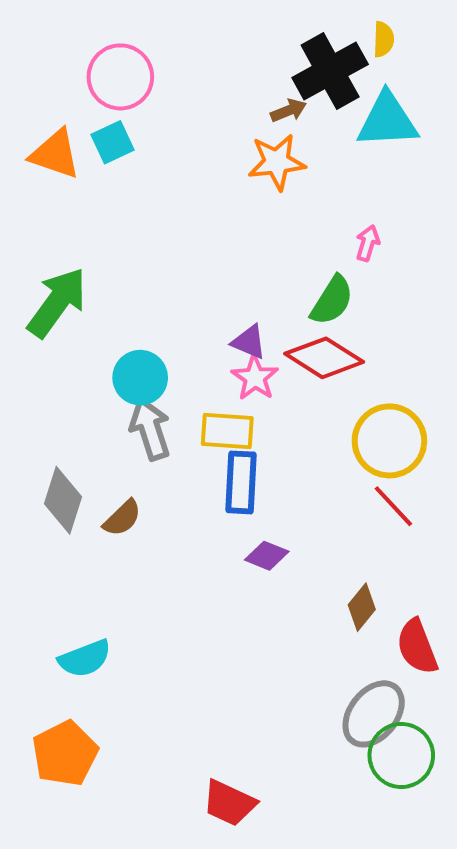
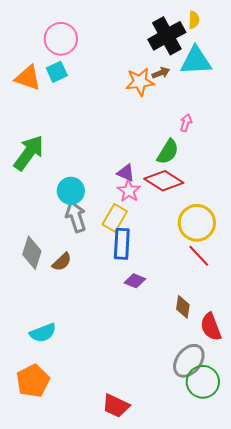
brown arrow: (289, 111) -> (161, 73), moved
yellow rectangle: (227, 431) -> (115, 218), turned -64
brown diamond: (362, 607) -> (183, 307), turned -30

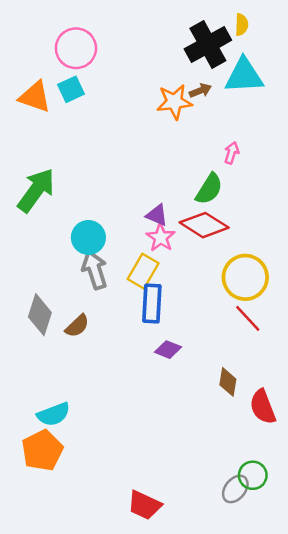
gray ellipse: (189, 361) -> (235, 489), moved, size x0.7
orange pentagon: (33, 381) -> (42, 450), moved
green circle: (203, 382) -> (253, 475), size x0.7

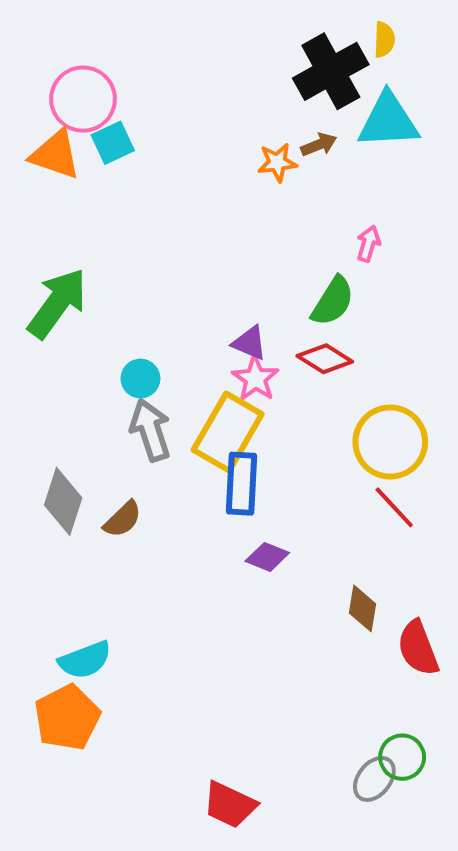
pink circle: (76, 48) -> (83, 99), moved
orange star: (174, 102) -> (277, 162), size x0.7
red diamond: (204, 225) -> (325, 359), size x0.7
cyan circle: (88, 237) -> (140, 379), size x0.7
yellow rectangle: (143, 271) -> (228, 432), size x1.4

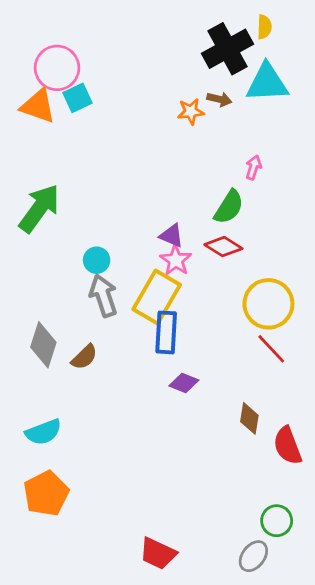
brown arrow: (319, 145) -> (219, 99), turned 35
cyan semicircle: (85, 660) -> (43, 432), moved
gray ellipse: (374, 779) -> (253, 556), moved

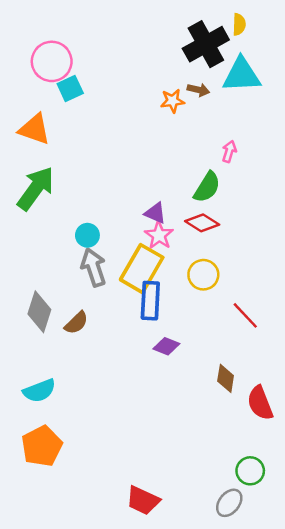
orange triangle: (38, 106) -> (34, 129), moved
yellow circle: (268, 304) -> (203, 275), moved, size x0.7

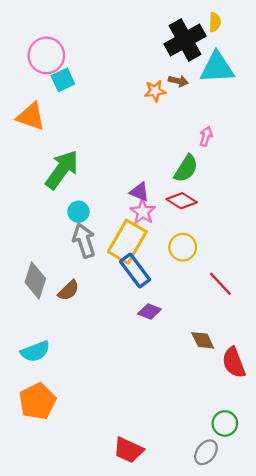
green arrow: (36, 188) -> (62, 170), moved
blue rectangle: (150, 301) -> (135, 270), turned -40
brown diamond: (226, 378) -> (203, 340), turned -35

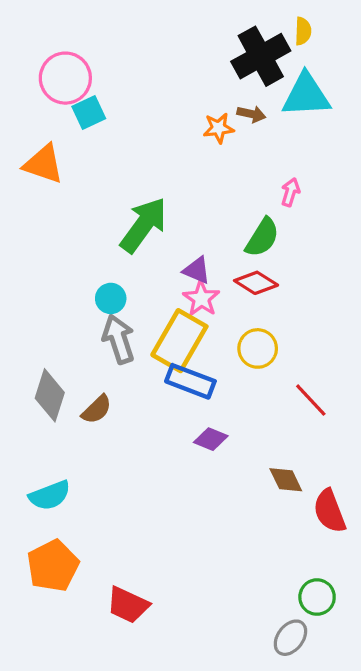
green arrow: (62, 170) -> (144, 225), moved
blue rectangle: (135, 270) -> (190, 381), turned -32
red trapezoid: (128, 450) -> (128, 605), moved

